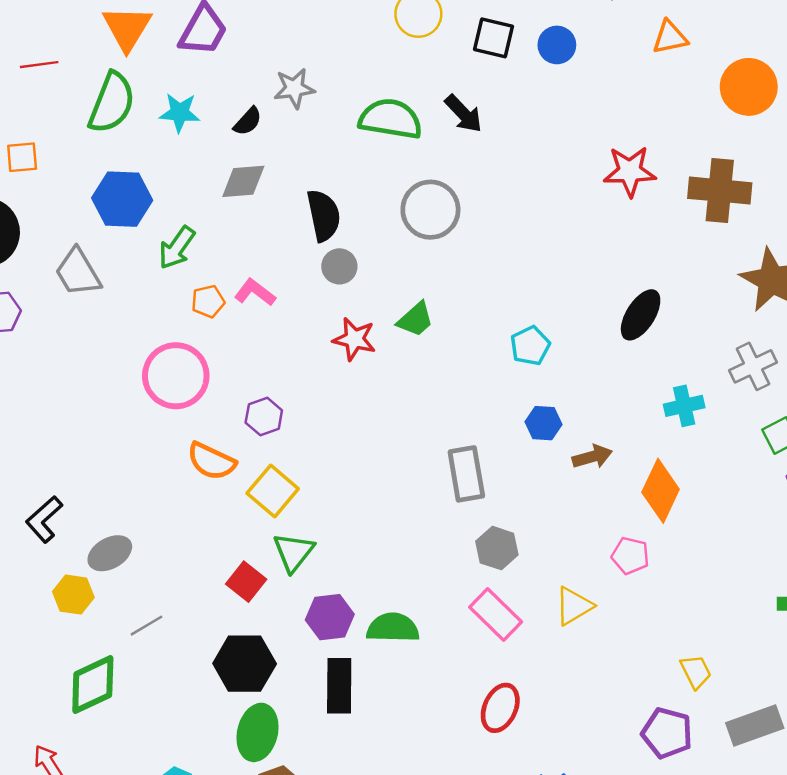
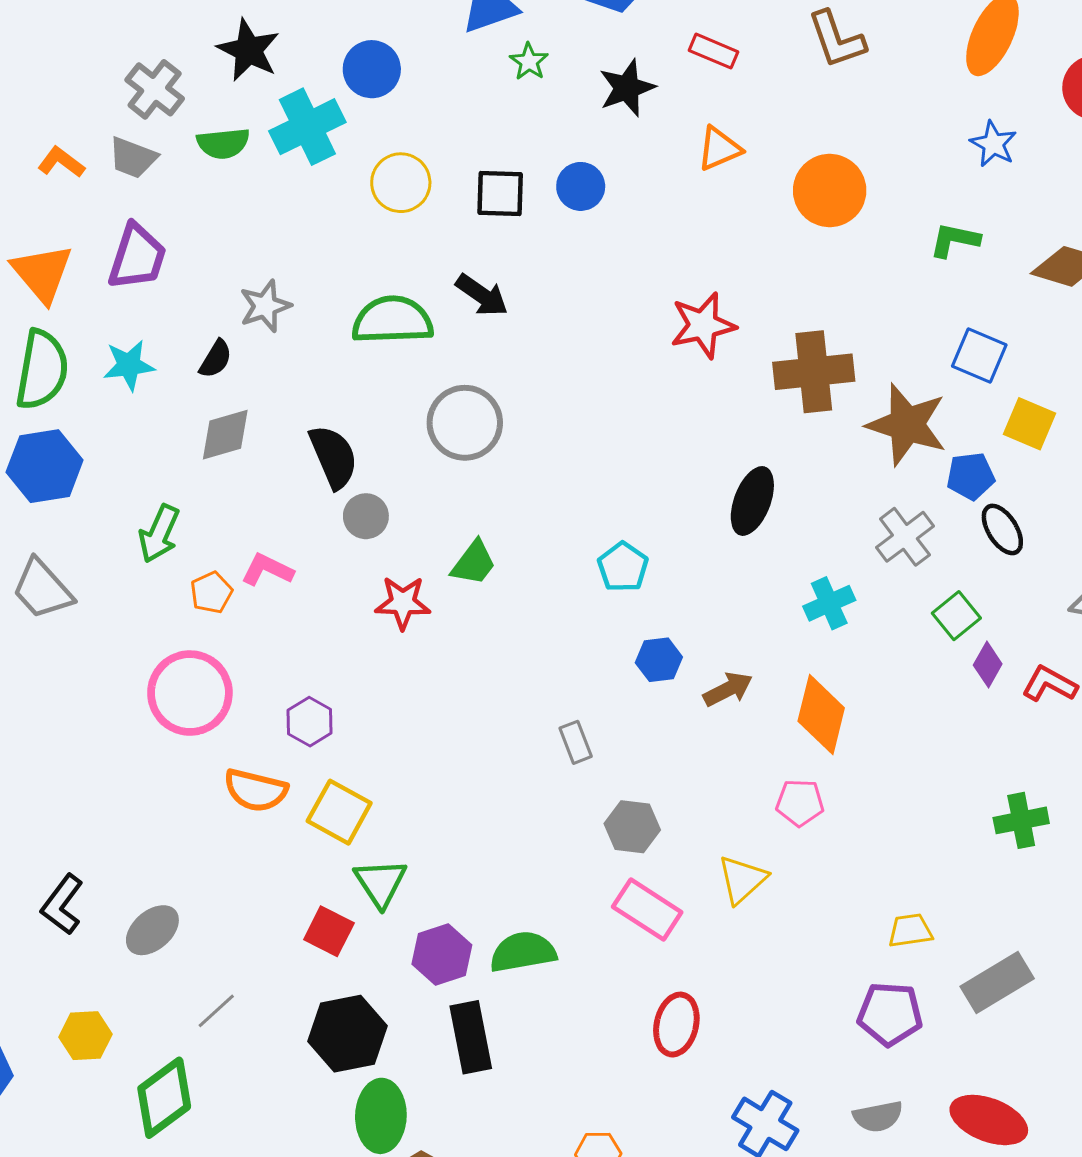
brown cross: (720, 191) -> (814, 372), moved
blue hexagon: (122, 199) -> (45, 466), moved
gray rectangle: (466, 474) -> (576, 742), size x0.6
yellow hexagon: (73, 595) -> (85, 1036), moved
yellow trapezoid: (696, 672) -> (910, 930), turned -60

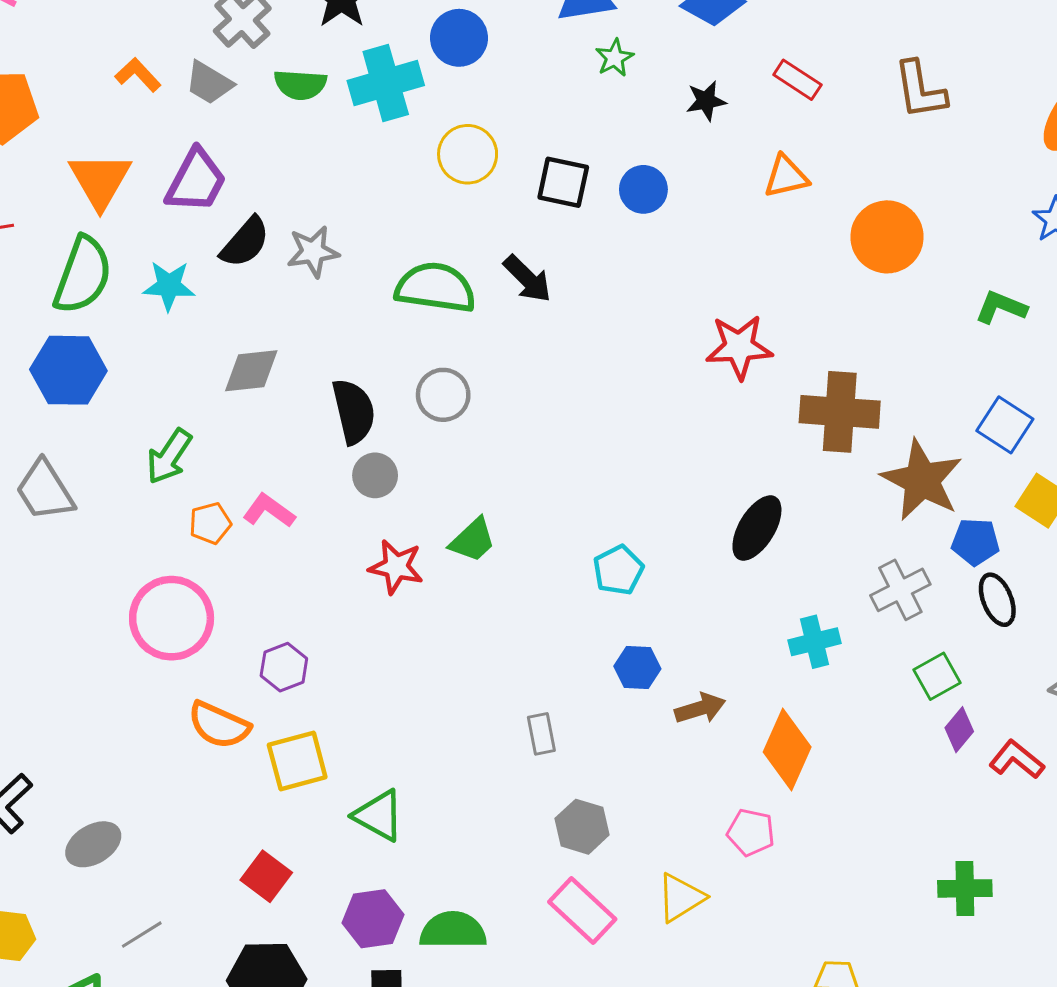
black star: (627, 88) -> (706, 101), size x0.7
black semicircle: (216, 359) -> (245, 242), moved, size x1.4
gray circle: (465, 423) -> (443, 395), moved, size x0.7
yellow square: (339, 812) -> (297, 761), turned 36
green triangle: (381, 883) -> (379, 815), moved, turned -38

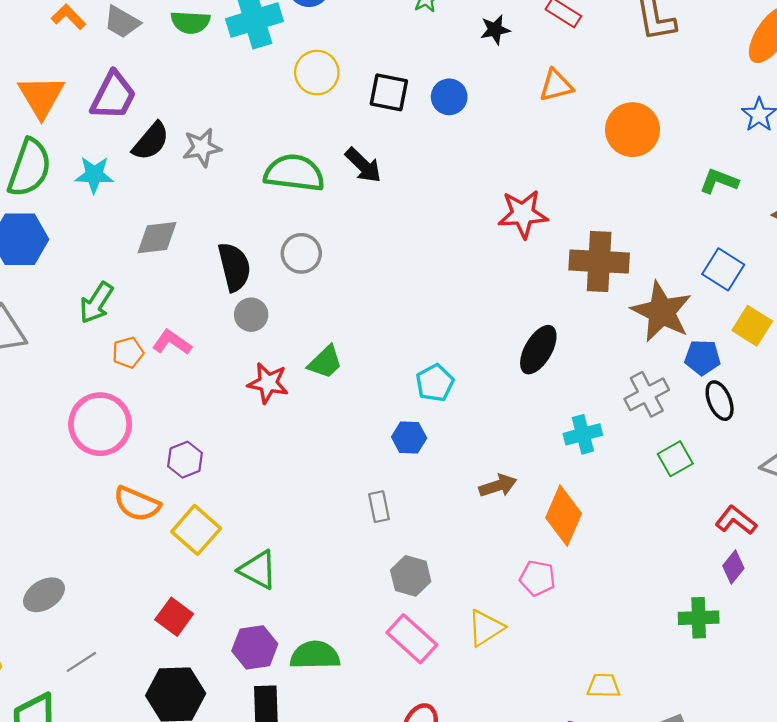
blue hexagon: (637, 667) -> (409, 437), moved
purple diamond: (959, 730) -> (733, 567), moved
yellow square: (297, 761) -> (196, 530), turned -33

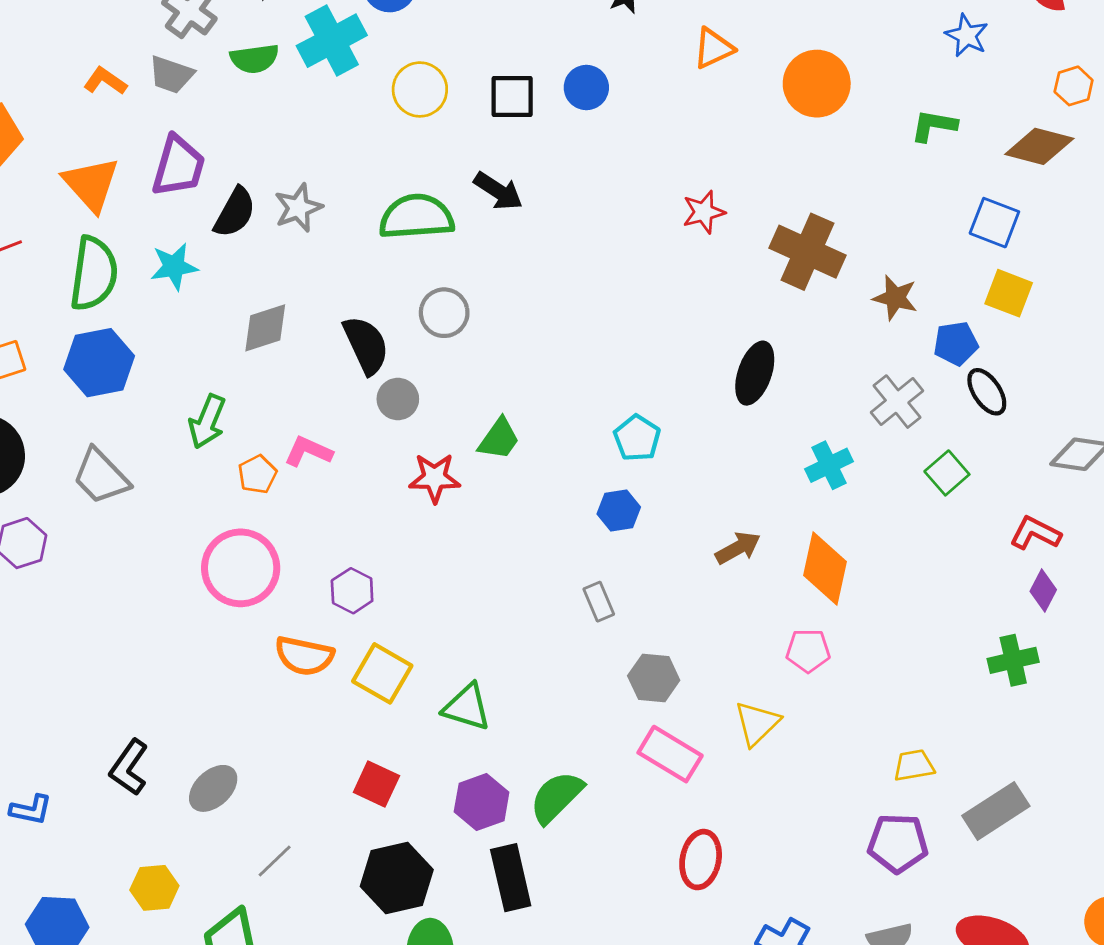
red star: (523, 214) -> (704, 212), size x0.7
brown cross: (599, 262) -> (808, 252), turned 32
blue square: (723, 269) -> (994, 223), moved
brown star: (662, 312) -> (895, 298), size x0.6
green semicircle: (315, 655) -> (556, 797), turned -33

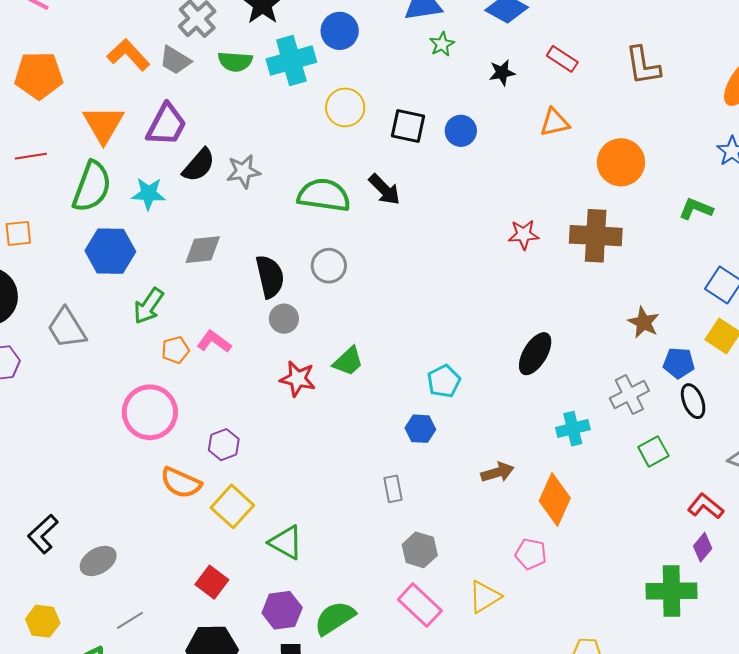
orange L-shape: (105, 81) -> (128, 55), size x1.4
brown cross: (808, 252) -> (596, 236), moved, turned -33
blue hexagon: (99, 363) -> (110, 251), moved
green cross: (1013, 660) -> (671, 591), size x1.4

